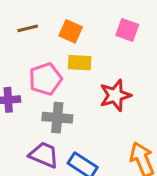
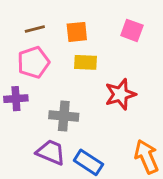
orange square: (71, 31) -> (77, 32), turned -30
pink pentagon: (45, 79) -> (33, 62), moved

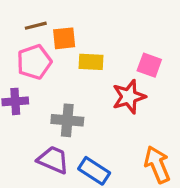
pink square: (132, 30) -> (149, 65), moved
orange square: (77, 32) -> (64, 38), moved

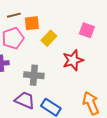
yellow rectangle: (91, 62) -> (49, 38), turned -49
pink square: (149, 65) -> (87, 30), moved

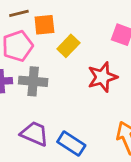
gray cross: (34, 75) -> (33, 81), moved

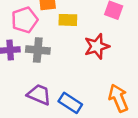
yellow rectangle: (68, 46) -> (68, 20), turned 48

